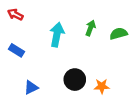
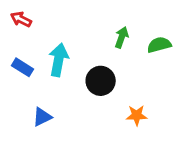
cyan arrow: (57, 35) -> (59, 60), moved
black circle: (75, 80) -> (101, 81), moved

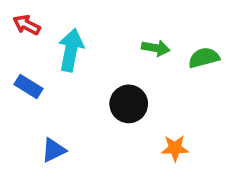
green arrow: (122, 37) -> (156, 48), turned 80
cyan arrow: (59, 60) -> (71, 50), moved

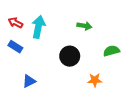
red arrow: (27, 25) -> (15, 23), moved
green semicircle: (204, 58) -> (111, 51), moved

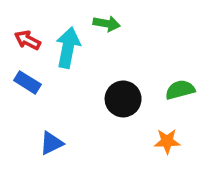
green arrow: (84, 26) -> (107, 24), moved
green semicircle: (111, 51) -> (180, 90), moved

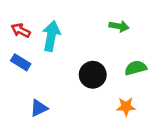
green arrow: (107, 24) -> (119, 26), moved

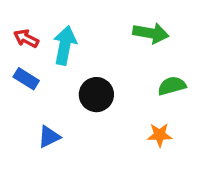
green arrow: (119, 26) -> (151, 33), size x1.4
black circle: (93, 75) -> (96, 95), moved

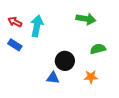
black circle: (96, 95) -> (65, 61), moved
blue triangle: (49, 137) -> (53, 78), moved, turned 32

